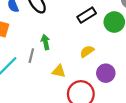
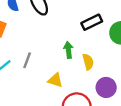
green arrow: (45, 42) -> (68, 50), moved
yellow semicircle: (87, 51) -> (88, 62), turned 104

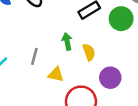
gray line: (27, 60) -> (34, 56), moved

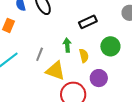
green circle: (121, 19) -> (110, 46), moved
yellow triangle: (56, 74) -> (55, 71), size x1.5

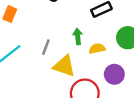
yellow semicircle: (84, 56) -> (97, 49), turned -88

